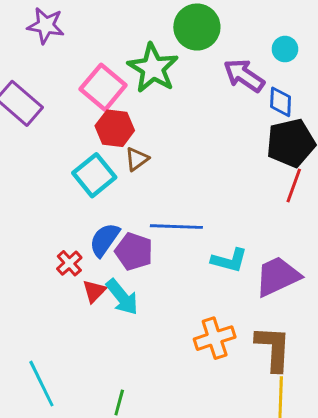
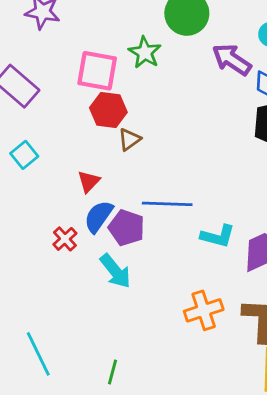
green star: (153, 68) -> (145, 53), size x0.7
pink square: (103, 87) -> (97, 71), turned -30
cyan square: (94, 175) -> (24, 155), moved, size x0.7
red triangle: (94, 291) -> (89, 181), moved

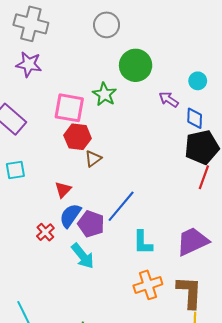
purple arrow: (232, 60) -> (169, 100), size x0.7
cyan square: (24, 155) -> (15, 170), turned 30
blue line: (167, 204) -> (121, 206), turned -52
cyan L-shape: (218, 236) -> (143, 242), moved, turned 75

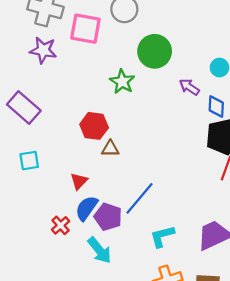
pink square: (69, 108) -> (85, 29), moved
brown triangle: (93, 159) -> (110, 149), turned 36
cyan L-shape: (143, 242) -> (162, 236), turned 75

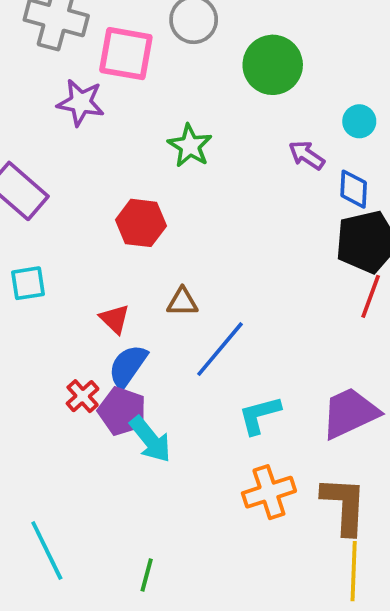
purple star: (43, 50) -> (81, 102), moved
green circle: (155, 51) -> (273, 65), moved
brown triangle: (110, 149) -> (182, 302), moved
red triangle: (79, 181) -> (115, 319), turned -30
purple pentagon: (108, 217) -> (122, 411), moved

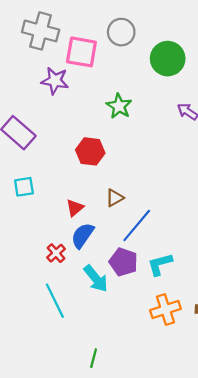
brown triangle: (182, 302) -> (115, 198), turned -30
red triangle: (115, 319) -> (75, 208), turned 36
purple pentagon: (122, 411) -> (123, 262), moved
cyan line: (47, 550) -> (55, 301), moved

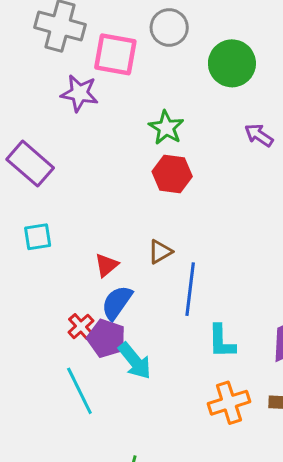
red hexagon: (90, 151) -> (172, 174), moved
blue line: (137, 225) -> (190, 289), turned -33
purple pentagon: (123, 262) -> (106, 338), moved
cyan L-shape: (160, 264) -> (221, 341), turned -76

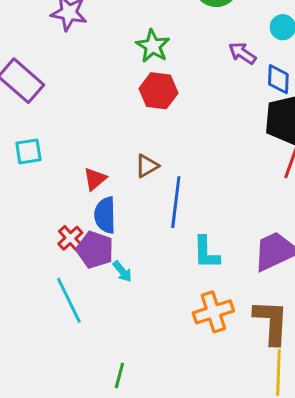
blue semicircle: (117, 303) -> (105, 215), turned -36
cyan arrow: (135, 361) -> (122, 271), size x0.6

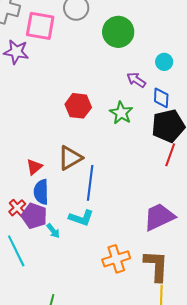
green star: (153, 46) -> (121, 113), moved
brown triangle: (147, 166) -> (70, 158), size x1.5
cyan L-shape: (206, 253) -> (81, 218), moved, turned -70

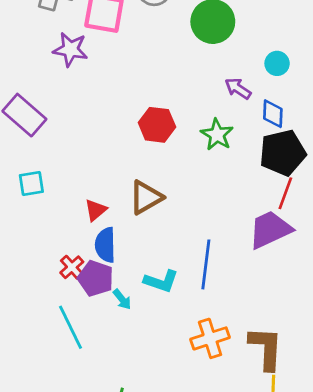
blue line: (90, 183) -> (206, 264), moved
purple trapezoid: (159, 217) -> (270, 230), moved

